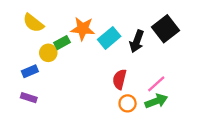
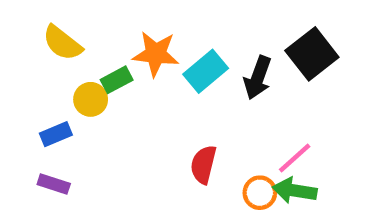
red semicircle: (119, 79) -> (203, 164), moved
green arrow: (156, 101) -> (295, 191), turned -150
orange circle: (128, 103) -> (260, 193), moved

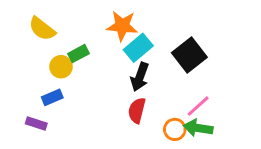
orange star: (156, 54) -> (122, 26), moved
black square: (312, 54) -> (189, 55), moved
black arrow: (258, 78) -> (140, 77), moved
blue rectangle: (56, 134) -> (52, 97), moved

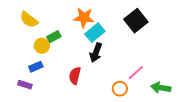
black square: (189, 55) -> (136, 21), moved
red semicircle: (137, 110) -> (75, 76), moved
green arrow: (198, 128) -> (161, 88), moved

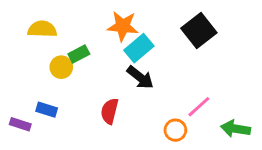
yellow semicircle: (29, 20) -> (42, 29), turned 144
black arrow: (96, 53) -> (140, 77), turned -72
blue rectangle: (36, 67) -> (47, 110), moved, turned 40
purple rectangle: (25, 85) -> (20, 124), moved

